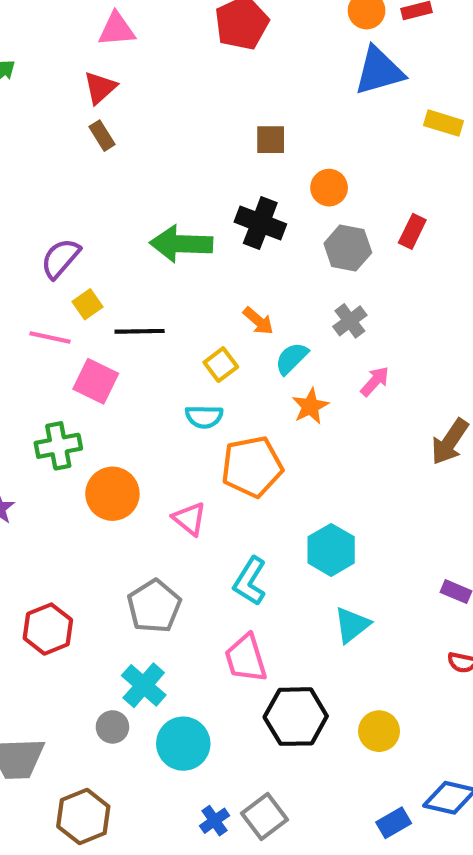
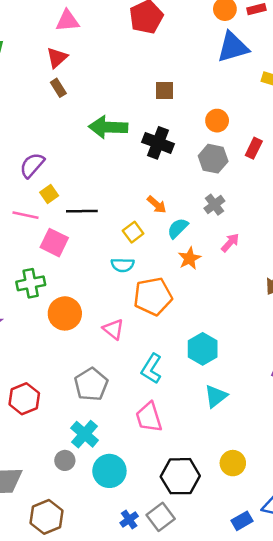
orange circle: (329, 188) -> (217, 121), moved
green arrow: (181, 244) -> (108, 127), moved
black hexagon: (296, 717) -> (180, 476), moved

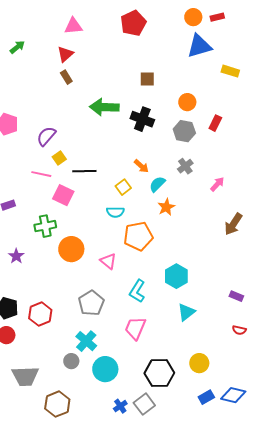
pink arrow: (230, 243) -> (217, 184), moved
pink trapezoid: (149, 417) -> (135, 328), turned 40
blue rectangle: (242, 521) -> (206, 397), moved

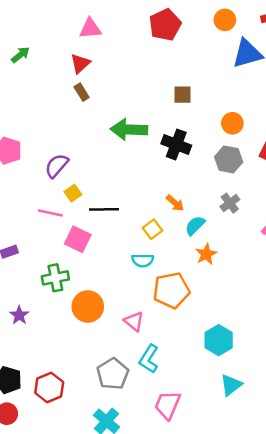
orange circle: (193, 17) -> (225, 20), moved
cyan L-shape: (137, 291) -> (149, 359), moved

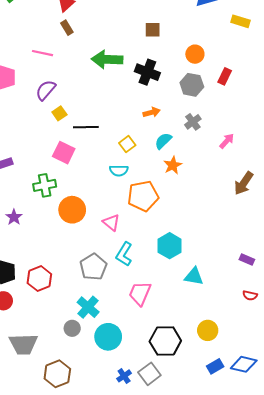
orange arrow: (175, 203) -> (152, 112), moved, turned -56
pink line: (50, 213) -> (43, 53), moved
cyan hexagon: (219, 340) -> (170, 246), moved
cyan triangle: (231, 385) -> (194, 276), turned 48

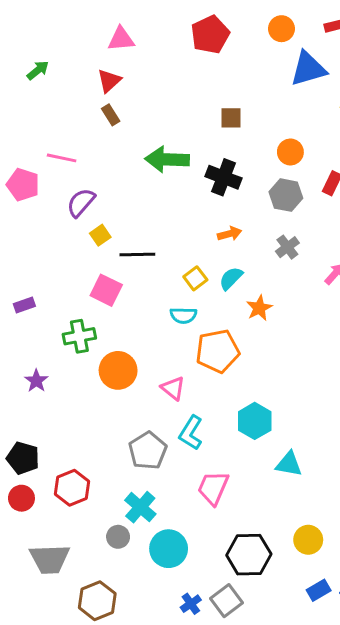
pink line: (43, 53) -> (62, 158), moved
cyan semicircle: (163, 141) -> (231, 278), moved
red hexagon: (39, 279) -> (72, 488), moved

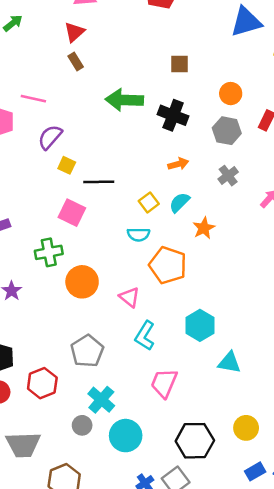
yellow square: (100, 235) -> (67, 165), turned -30
orange pentagon: (218, 351) -> (168, 265), turned 30
gray pentagon: (148, 451) -> (87, 351), moved

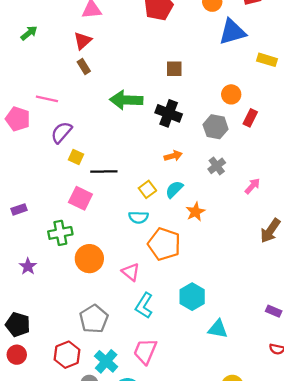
orange circle: (231, 94) -> (231, 94), moved
red hexagon: (42, 383) -> (67, 355), moved
pink trapezoid: (164, 383) -> (145, 351), moved

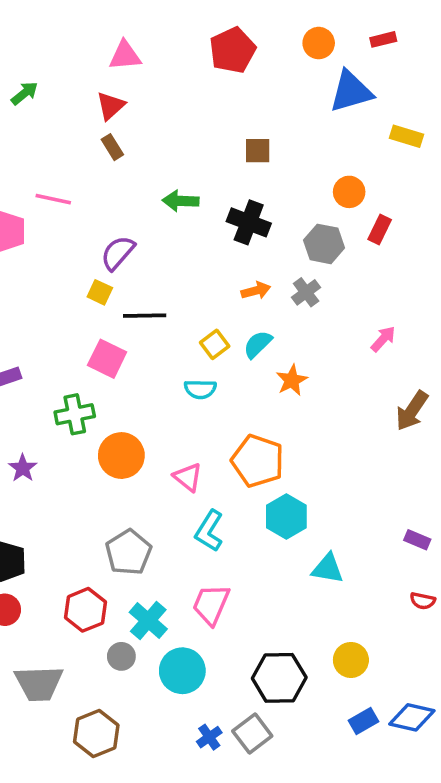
green arrow: (126, 100) -> (181, 201), size x0.7
purple semicircle: (61, 132) -> (118, 253), moved
gray cross: (217, 166) -> (306, 292), moved
orange pentagon: (164, 244) -> (258, 461), moved

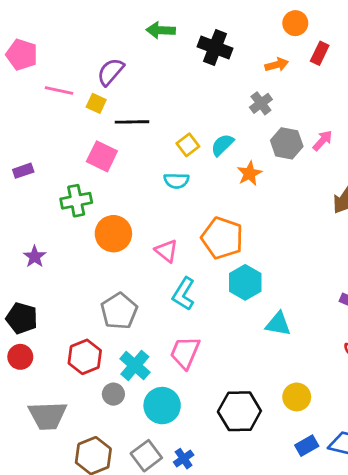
pink line: (53, 199) -> (59, 90), moved
gray hexagon: (324, 244) -> (287, 143), moved
orange arrow: (256, 291) -> (277, 65), moved
purple star: (23, 468) -> (35, 257), moved
gray square: (252, 734) -> (146, 456), moved

